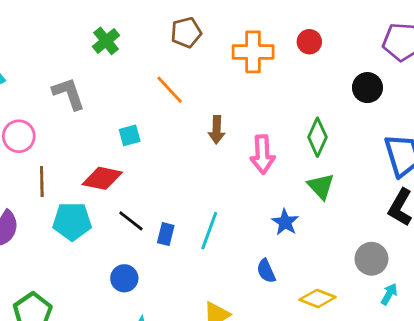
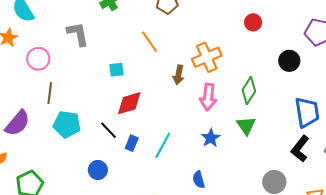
orange cross: (253, 52) -> (207, 57), moved, turned -32
red diamond: (102, 178) -> (129, 103), moved, turned -36
blue star: (285, 222) -> (211, 138), moved

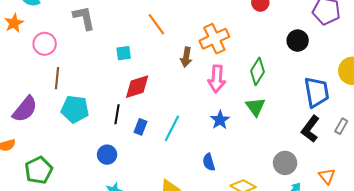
black line: (109, 130) -> (117, 114), turned 54

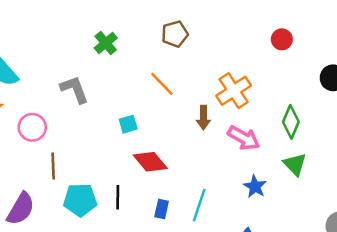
pink arrow: (217, 79) -> (244, 138), turned -56
red diamond: (137, 87) -> (150, 162), turned 76
black line: (117, 114) -> (118, 197), moved

